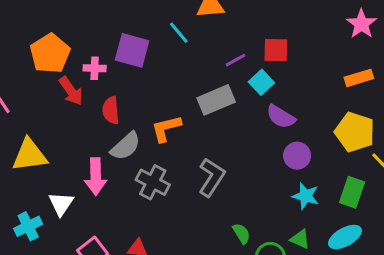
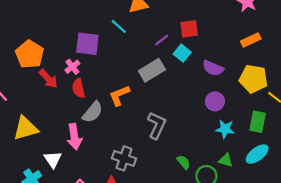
pink cross: (95, 68) -> (72, 67), moved, turned -32
purple semicircle: (281, 117) -> (213, 68), moved
gray cross: (153, 182) -> (124, 158), moved

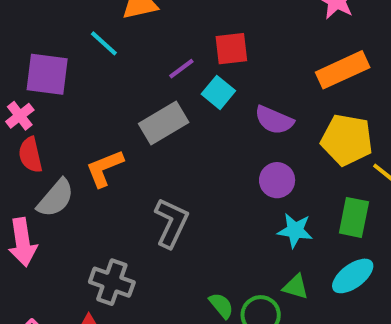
orange rectangle: (251, 40) -> (343, 70), size x1.4
green semicircle: (183, 162) -> (221, 306), moved

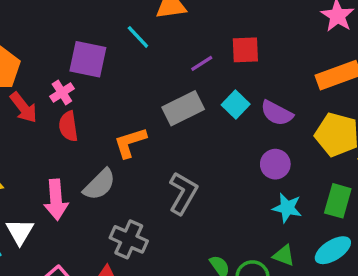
cyan square: (218, 92) -> (236, 105), moved
gray semicircle: (56, 198) -> (99, 184), moved

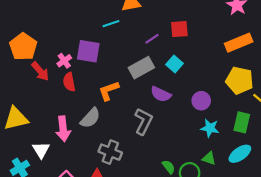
cyan line: (138, 37) -> (111, 24), turned -63
purple square: (88, 59) -> (88, 51), moved
purple semicircle: (277, 113) -> (161, 94), moved

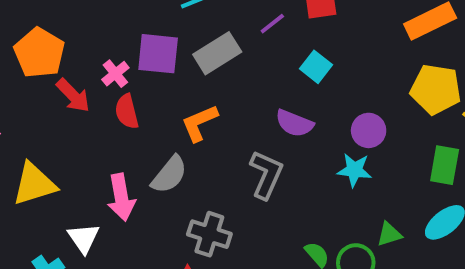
gray rectangle: (141, 68) -> (217, 53), moved
cyan star: (210, 128) -> (354, 170), moved
green triangle: (209, 158) -> (389, 234), turned -32

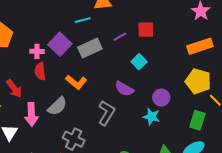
purple square: (158, 54) -> (60, 44), turned 30
pink cross: (115, 74) -> (37, 51), turned 32
red arrow: (73, 95) -> (14, 89), moved
orange L-shape: (199, 123) -> (76, 82), turned -125

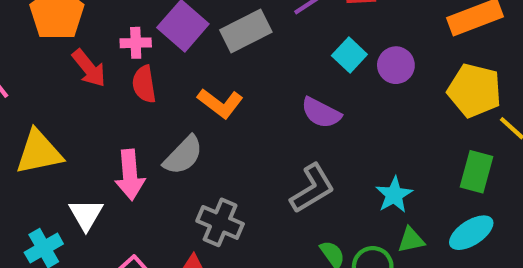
red arrow: (14, 89) -> (89, 68), moved
purple circle: (161, 98) -> (396, 65), moved
gray L-shape: (106, 113) -> (312, 188), moved, turned 30
cyan star: (151, 117) -> (394, 195), moved, turned 30

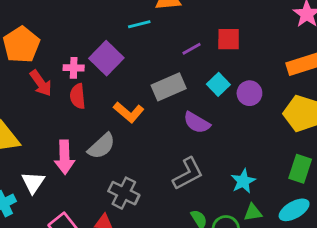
gray rectangle: (246, 31) -> (169, 87), moved

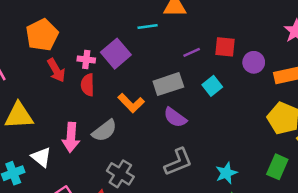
purple circle: (249, 93) -> (254, 62), moved
purple semicircle: (197, 123) -> (175, 117), moved
white triangle: (33, 182) -> (41, 157), turned -30

